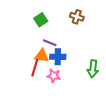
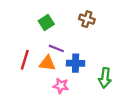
blue cross: (58, 57) -> (76, 63), moved
red line: (35, 68) -> (25, 60), moved

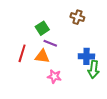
green square: (46, 23) -> (42, 28), moved
blue cross: (76, 63) -> (86, 56), moved

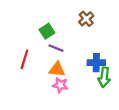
brown cross: (77, 17) -> (86, 19), turned 32
orange triangle: (42, 56) -> (57, 69), moved

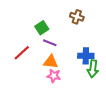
brown cross: (86, 19) -> (77, 17), turned -32
red line: (24, 59) -> (22, 53), turned 30

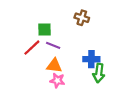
green square: (42, 28) -> (45, 29), turned 32
red line: (22, 53) -> (32, 48), moved

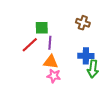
brown cross: (82, 18) -> (83, 23), moved
purple line: (53, 45) -> (50, 43), turned 72

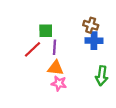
blue cross: (86, 56) -> (94, 41), moved

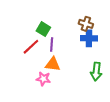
green square: (46, 31) -> (43, 29), turned 32
pink star: (59, 83) -> (43, 79), moved

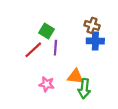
orange triangle: (53, 64) -> (75, 76), moved
green arrow: (96, 72) -> (84, 89), moved

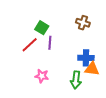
blue cross: (95, 41) -> (86, 58), moved
orange triangle: (75, 76) -> (92, 69), moved

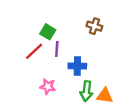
blue cross: (86, 58) -> (77, 66), moved
orange triangle: (92, 69) -> (105, 96), moved

